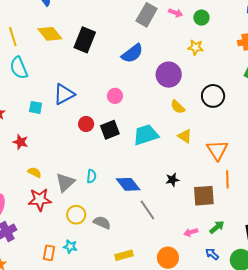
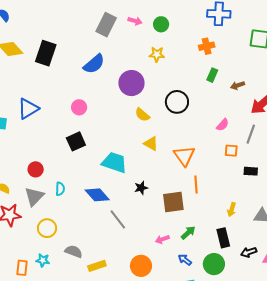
red circle: (86, 124) -> (36, 169), moved
cyan trapezoid: (146, 135) -> (114, 162), moved, turned 40
gray semicircle: (102, 223) -> (74, 251), moved

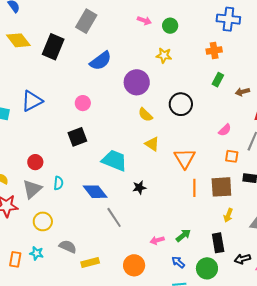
gray rectangle: (106, 25) -> (86, 21), moved
brown square: (173, 202) -> (221, 187), moved

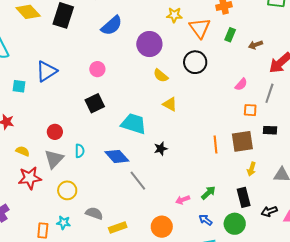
orange triangle: (185, 158) -> (200, 28), moved

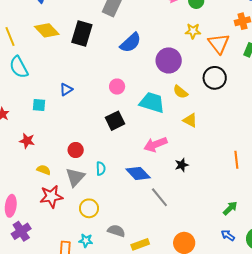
blue triangle: (46, 71) -> (66, 89), size x0.6
cyan trapezoid: (134, 124) -> (152, 103), moved
pink arrow: (183, 200) -> (155, 144), moved, size x1.6

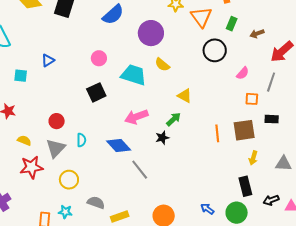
black circle: (215, 78) -> (215, 50), moved
yellow triangle: (190, 120) -> (185, 96), moved
green arrow: (230, 208) -> (174, 119), moved

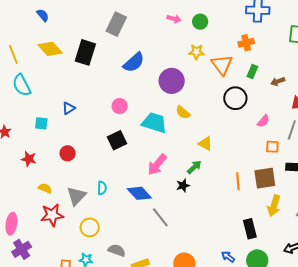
pink arrow: (136, 117) -> (157, 165), turned -30
red circle: (57, 121) -> (68, 153), moved
yellow arrow: (253, 158) -> (274, 206), size x1.5
black rectangle: (245, 186) -> (250, 229), moved

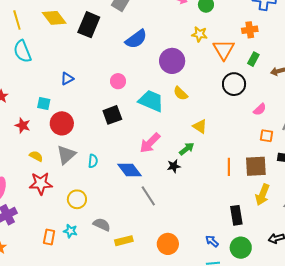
cyan square: (41, 123) -> (44, 103), moved
red circle: (68, 153) -> (62, 123), size x1.5
gray triangle: (76, 196) -> (66, 155), moved

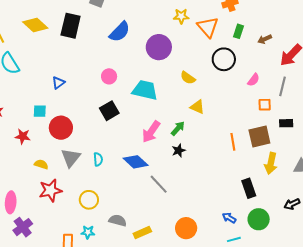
yellow semicircle: (180, 93) -> (188, 78), moved
green arrow: (187, 149) -> (178, 128), moved

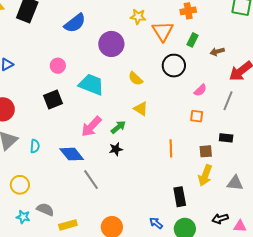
orange square: (265, 105) -> (197, 116), moved
brown square: (259, 137) -> (206, 151), moved, size x0.6
cyan star: (88, 232) -> (23, 217), moved

